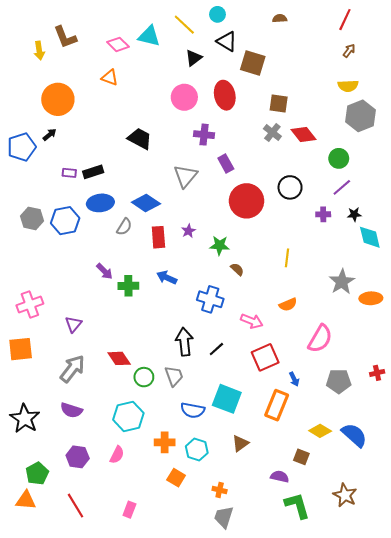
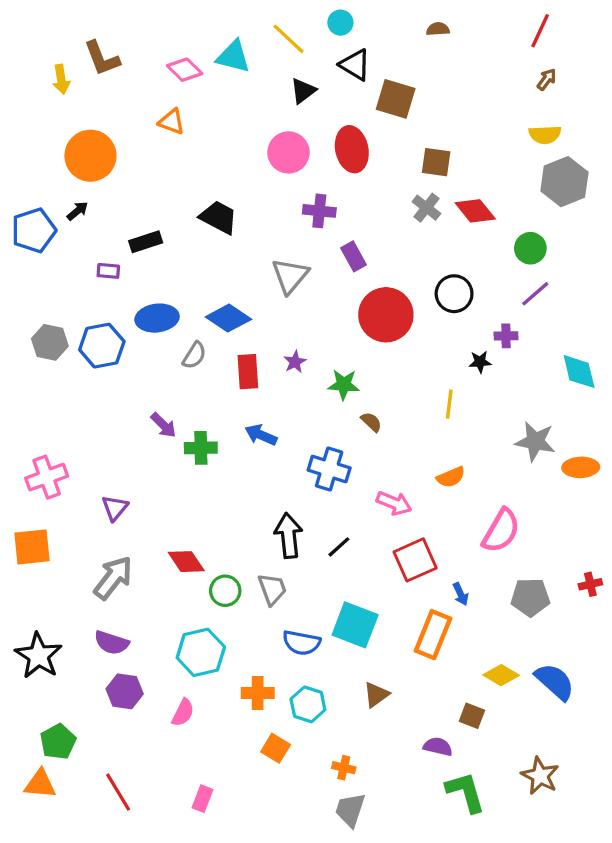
black rectangle: (93, 172) -> (146, 242), moved
black star: (354, 214) -> (480, 362), moved
gray star: (342, 282) -> (535, 441), turned -30
purple hexagon: (78, 457) -> (125, 691), moved

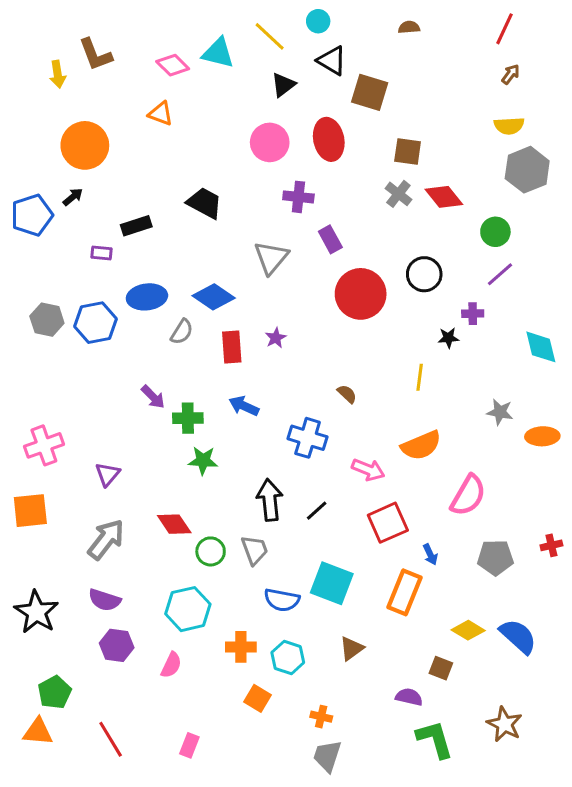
green star: (344, 385) -> (203, 461), moved
gray star: (535, 441) -> (500, 412), size x0.7
orange semicircle: (451, 477) -> (421, 445), size x1.5

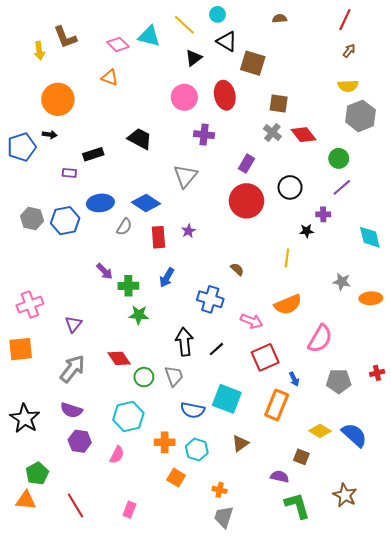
black arrow: (73, 197) -> (50, 135), turned 48
purple rectangle: (330, 239) -> (246, 164), moved, turned 60
blue arrow: (244, 406) -> (167, 278), turned -84

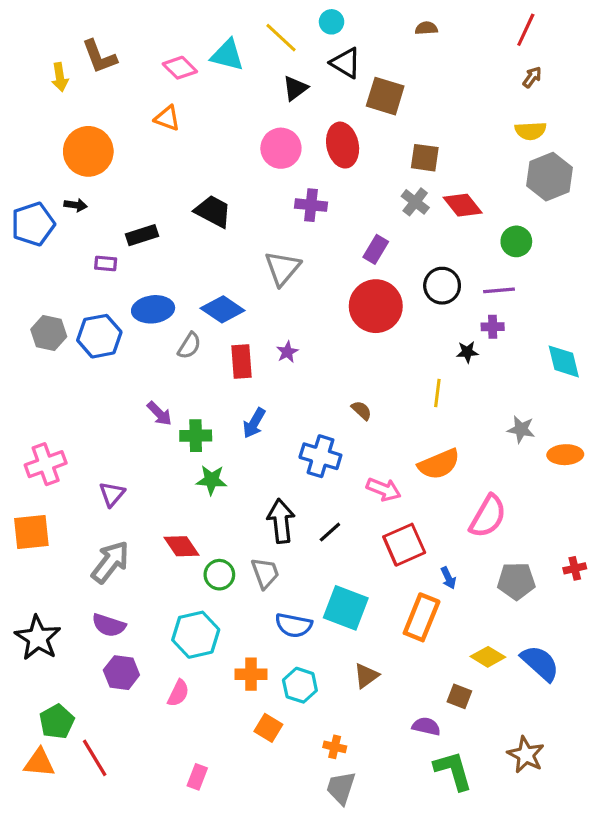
purple line: (342, 187) -> (499, 290), moved, turned 36
red line: (76, 506) -> (95, 758), moved

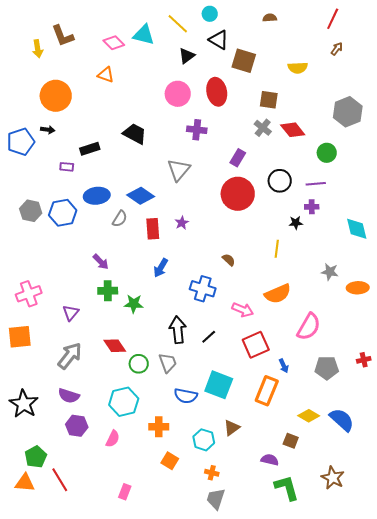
yellow semicircle: (531, 131) -> (298, 68), moved
green cross: (196, 436) -> (108, 291), moved
cyan hexagon: (300, 685) -> (204, 440), moved

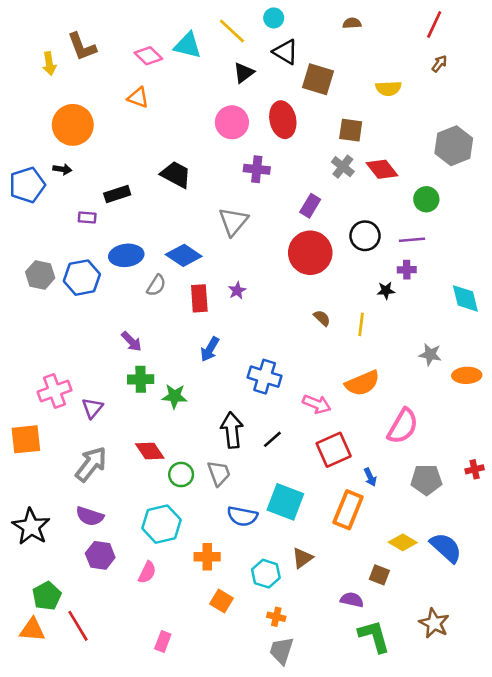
brown semicircle: (229, 260) -> (322, 318), moved
pink cross: (29, 294) -> (55, 391), moved

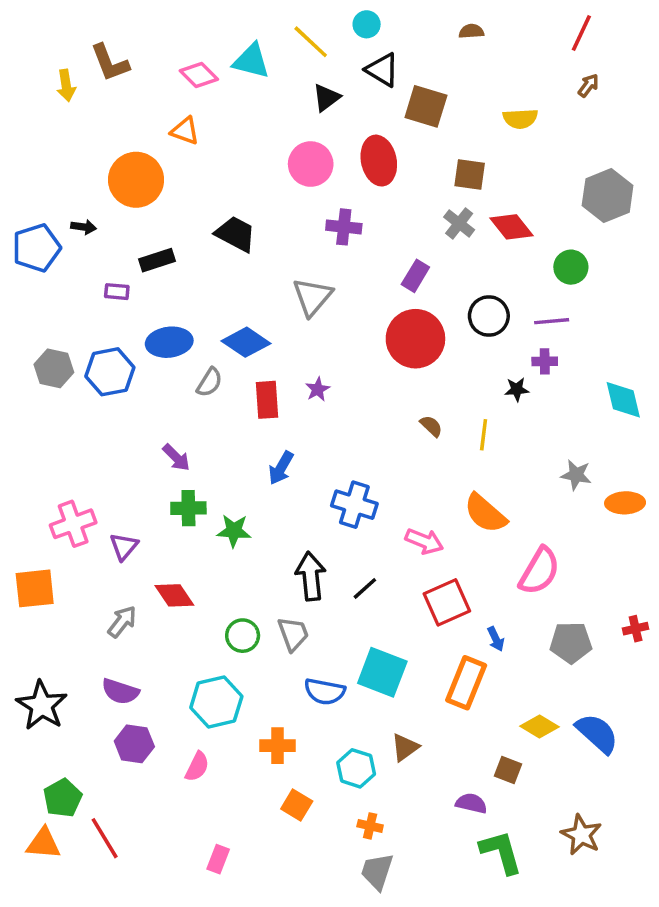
orange circle: (73, 125) -> (136, 180), moved
orange semicircle: (362, 383) -> (485, 513), turned 64
red diamond: (150, 451) -> (174, 595), moved
gray arrow: (91, 464) -> (122, 622), size x0.7

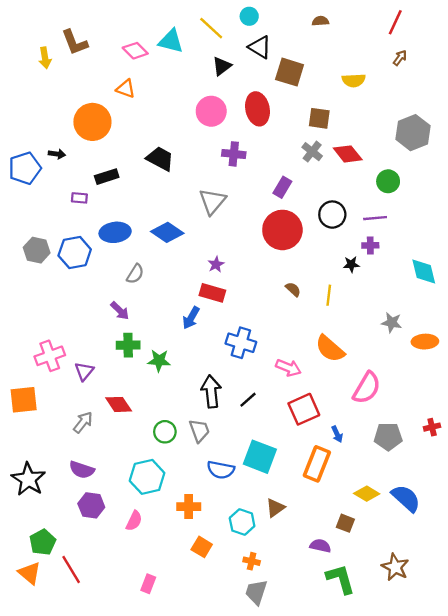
gray semicircle: (209, 382) -> (135, 274), moved
red rectangle: (267, 400) -> (212, 293), moved, turned -70
orange triangle: (43, 843) -> (30, 573), turned 35

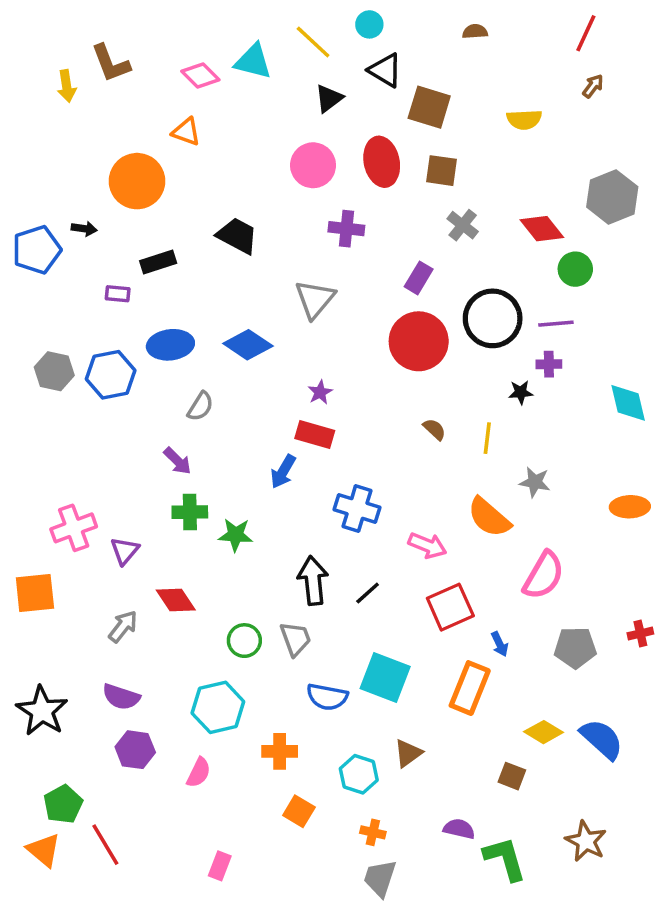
brown square: (319, 118) -> (442, 171), moved
red diamond: (348, 154) -> (542, 229), moved
black circle: (332, 215) -> (493, 318), size x1.4
gray star: (392, 323) -> (535, 482), moved
purple semicircle: (320, 546) -> (459, 829), moved

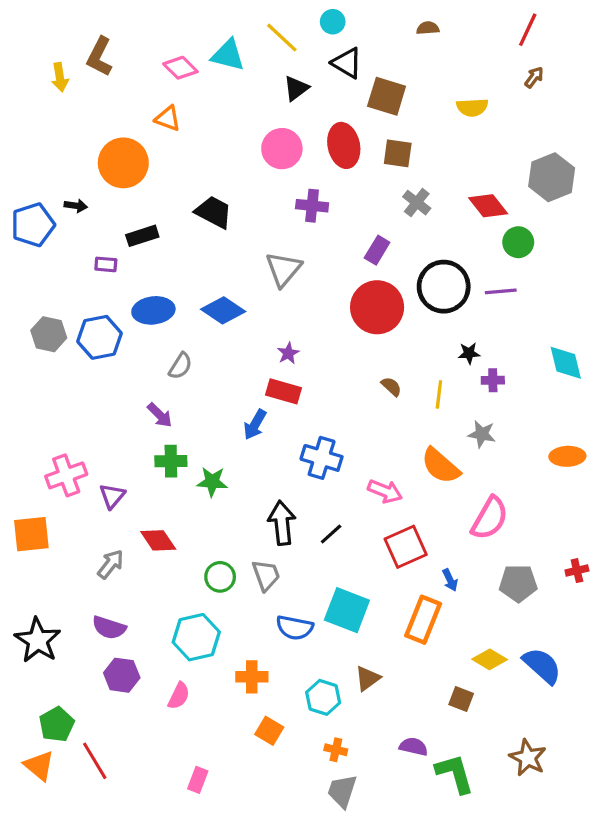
brown L-shape: (111, 63) -> (100, 57), turned 48
purple cross: (549, 364) -> (493, 380), moved

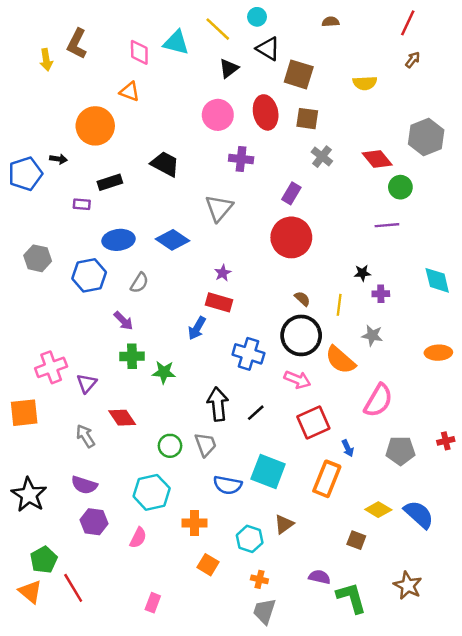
pink diamond: (180, 68) -> (139, 52), turned 45
black circle: (444, 287) -> (301, 335), moved
blue hexagon: (100, 337) -> (89, 275), moved
gray arrow: (111, 564) -> (85, 436), turned -70

